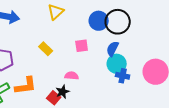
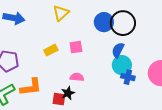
pink square: (82, 46) -> (76, 47), moved
yellow rectangle: (46, 49) -> (51, 50), turned -72
red square: (54, 98) -> (59, 99), turned -32

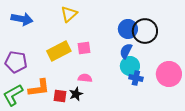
blue circle: (104, 22) -> (128, 29), moved
black circle: (123, 23) -> (145, 31), moved
yellow rectangle: (51, 50) -> (59, 51), size x1.6
red square: (59, 99) -> (60, 96), moved

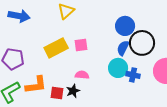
black circle: (145, 31) -> (142, 43), moved
cyan circle: (130, 66) -> (118, 68), moved

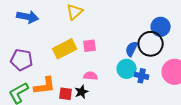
blue circle: (125, 26) -> (161, 27), moved

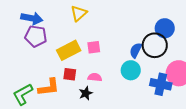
purple pentagon: (22, 60) -> (36, 36), moved
blue cross: (142, 76) -> (161, 84), moved, size x1.5
red square: (66, 94) -> (70, 74), moved

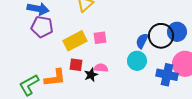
blue circle: (165, 28) -> (177, 32), moved
black star: (86, 93) -> (91, 75), moved

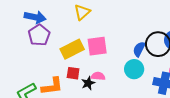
purple pentagon: (42, 27) -> (39, 35), turned 30
pink square: (100, 38) -> (97, 46), size x1.5

